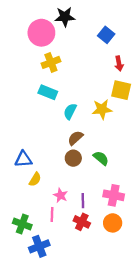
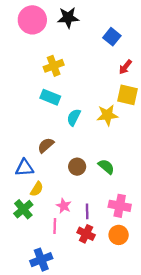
pink circle: (41, 33) -> (32, 20), moved
red arrow: (119, 64) -> (125, 67), turned 48
brown semicircle: (75, 138) -> (46, 145), moved
green cross: (22, 224) -> (23, 209), moved, turned 30

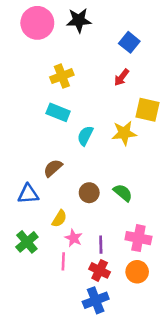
red arrow: (125, 67) -> (122, 77), moved
yellow semicircle: (37, 189) -> (59, 219), moved
blue cross: (41, 260) -> (96, 300), moved

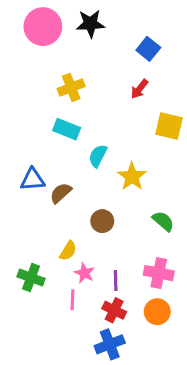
yellow star: (124, 133) -> (132, 177), moved, turned -30
green semicircle: (123, 193) -> (163, 221), moved
blue triangle: (28, 194) -> (32, 180), moved
green cross: (27, 242) -> (31, 278), turned -30

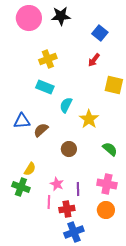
yellow semicircle: (68, 251) -> (30, 169), moved
red cross: (114, 310) -> (67, 209), moved, turned -35

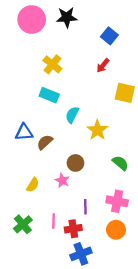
yellow cross: (48, 59) -> (52, 64), turned -30
pink star: (57, 184) -> (62, 181), moved
green cross: (21, 187) -> (23, 224), moved, turned 30

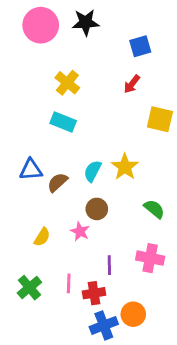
blue square: (109, 36) -> (140, 46), turned 35
cyan semicircle: (72, 115) -> (93, 171), moved
orange circle: (116, 230) -> (133, 314), moved

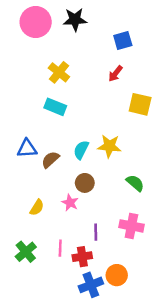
yellow star: (125, 167) -> (109, 146), turned -30

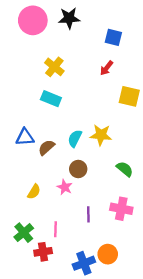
blue square: (123, 40) -> (113, 37), turned 30
red cross: (82, 257) -> (43, 252), moved

